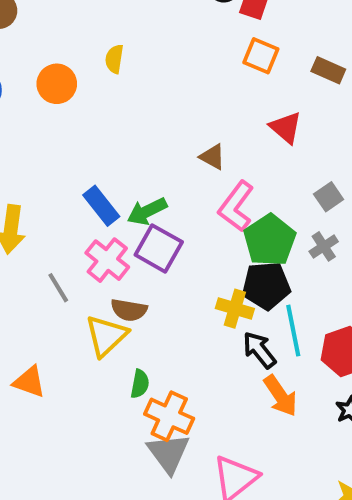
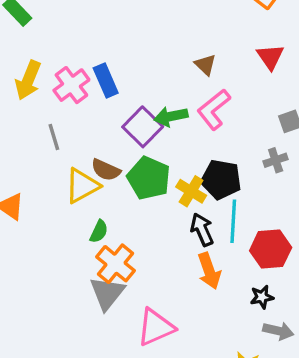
green arrow: (147, 211) -> (171, 116), moved
green pentagon: (270, 240) -> (149, 178), moved, turned -30
pink cross: (107, 260) -> (71, 85), moved

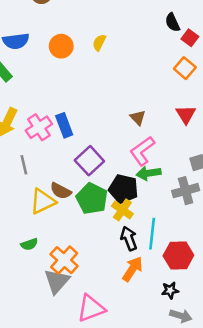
green arrow: (171, 116) -> (149, 173), moved
gray cross: (276, 160) -> (186, 191), size x1.5
black pentagon: (221, 179) -> (123, 189), moved
green semicircle: (99, 231) -> (29, 244), moved, turned 42
orange arrow: (209, 271) -> (132, 269), turned -130

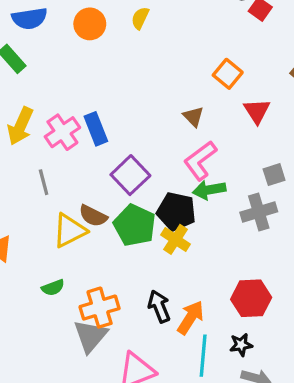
orange square: (185, 68) -> (228, 74), moved
cyan line: (152, 234) -> (203, 356), moved
black arrow: (129, 238) -> (159, 306), moved
orange cross: (64, 260) -> (100, 308), turned 32

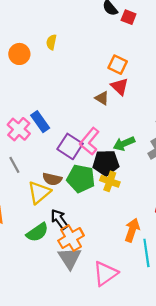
red triangle: (257, 111) -> (120, 86), moved
pink L-shape: (200, 161) -> (89, 141), moved
green semicircle: (53, 288) -> (37, 232), size x1.5
black arrow: (159, 306) -> (59, 219), moved

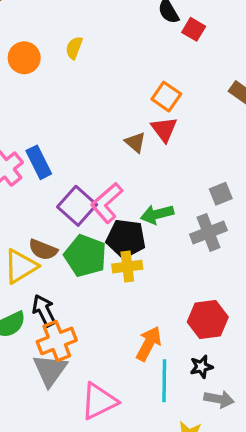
yellow cross: (110, 181) -> (127, 267), turned -36

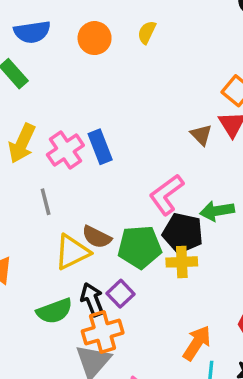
purple square: (77, 206) -> (120, 294), moved, size x0.7
green pentagon: (85, 256) -> (140, 247), turned -30

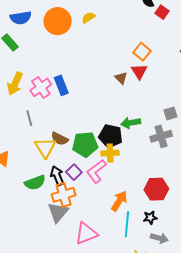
yellow semicircle: (147, 32) -> (88, 18), turned 32
orange circle: (95, 38) -> (58, 21), size x1.4
pink L-shape: (166, 195) -> (96, 171), moved
yellow triangle: (72, 252) -> (45, 148), turned -35

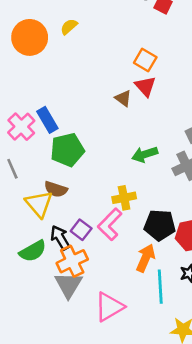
black pentagon: (111, 136) -> (160, 225), moved
green pentagon: (85, 144) -> (67, 150), moved

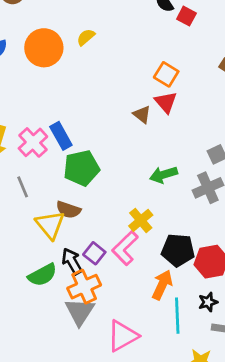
yellow cross: (124, 198) -> (141, 220), turned -30

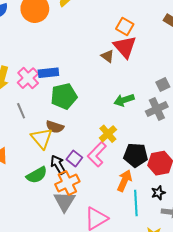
red triangle: (166, 102) -> (125, 47), size x1.4
blue rectangle: (61, 136) -> (48, 73), turned -66

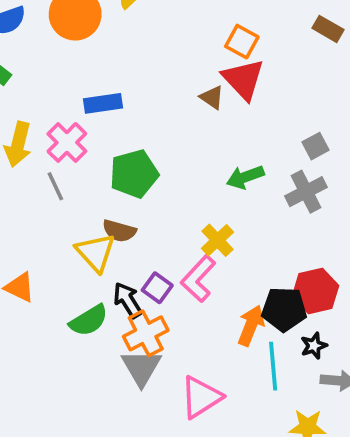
blue rectangle: (48, 73) -> (103, 103), moved
gray line: (21, 111) -> (55, 186), moved
black pentagon: (136, 155) -> (284, 309), moved

